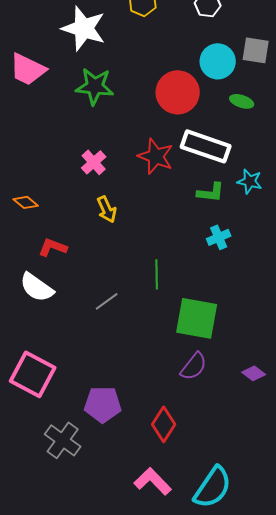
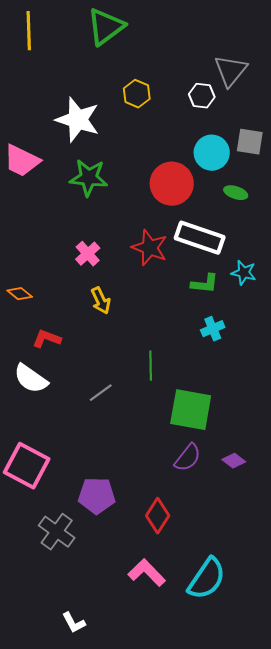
purple diamond: (254, 373) -> (234, 461), moved

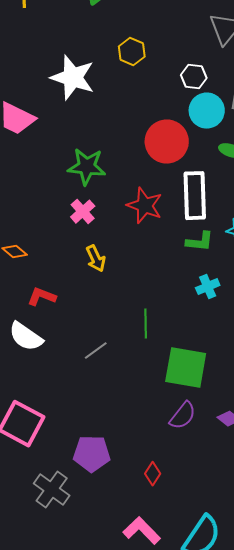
white hexagon: (202, 96) -> (194, 77), moved
green star: (89, 178) -> (87, 167), moved
white rectangle: (200, 238) -> (195, 196), turned 69
red diamond: (158, 516) -> (153, 474), size x0.7

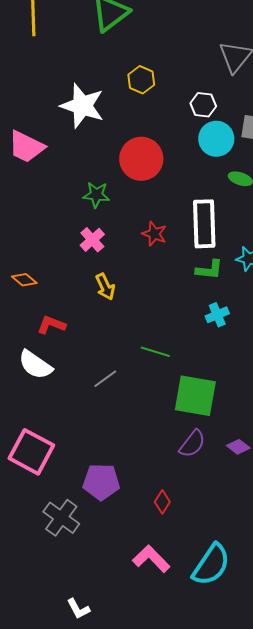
red circle: (167, 142) -> (141, 159), moved
green star: (87, 167) -> (96, 195), size x0.7
red star: (145, 206) -> (154, 234), size x0.7
green line: (146, 324) -> (155, 352), turned -72

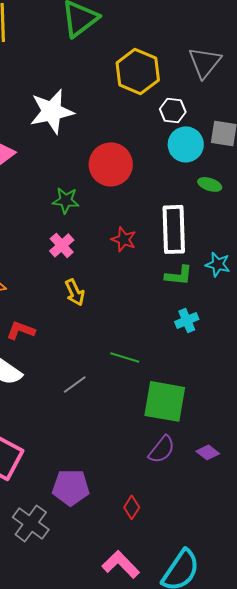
yellow hexagon: (141, 80) -> (138, 71), moved, size x1.6
white star: (82, 106) -> (52, 111), turned -30

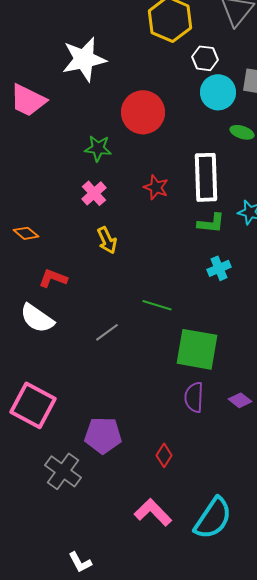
purple semicircle: (162, 449) -> (194, 397), turned 144

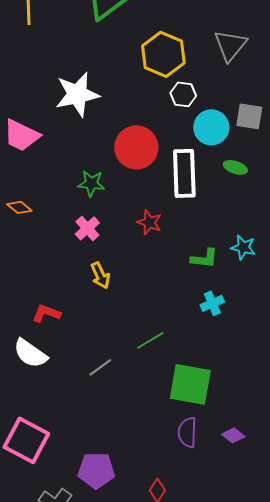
white hexagon: (205, 58) -> (183, 94), moved
white rectangle: (206, 177) -> (184, 173), moved
orange diamond: (26, 233) -> (19, 207), moved
green line: (157, 305) -> (150, 340), turned -48

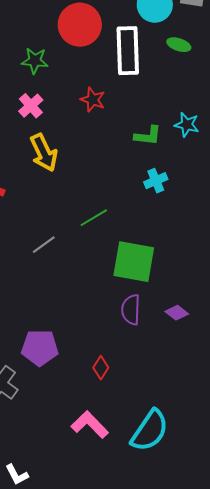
yellow arrow: (100, 275) -> (44, 153), size x1.4

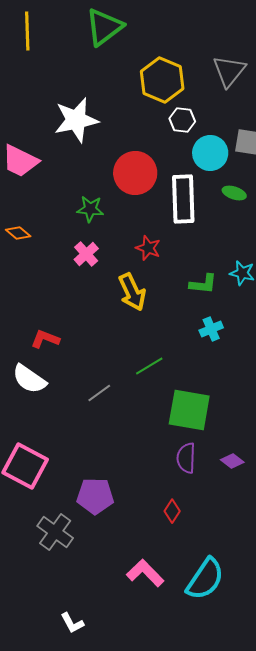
yellow arrow: (44, 153) -> (132, 292), moved
red diamond: (101, 368) -> (172, 511), moved

